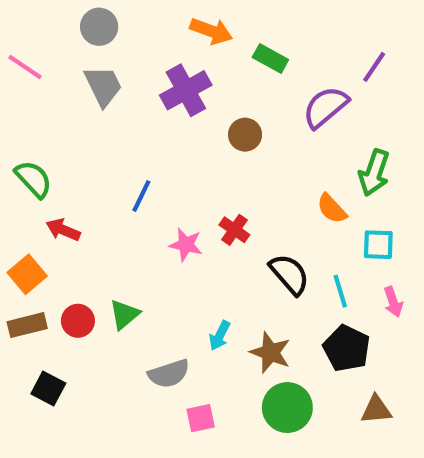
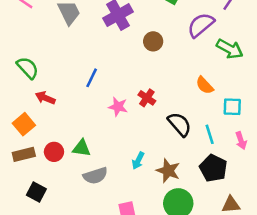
green arrow: (374, 173) -> (230, 49), moved, turned -80
green triangle: (124, 314) -> (82, 148), turned 48
gray semicircle: (169, 374) -> (95, 176), moved

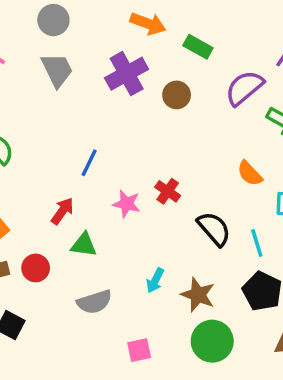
brown circle: (153, 41) -> (177, 95), moved
red arrow: (45, 98) -> (62, 211), moved, turned 102
green triangle: (82, 148) -> (84, 245), moved

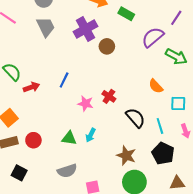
brown circle: (177, 95) -> (107, 46), moved
red arrow: (62, 211) -> (31, 87), moved, turned 35
green triangle: (84, 245) -> (69, 138), moved
cyan arrow: (155, 280) -> (91, 135), moved
gray semicircle: (94, 302) -> (67, 171), moved

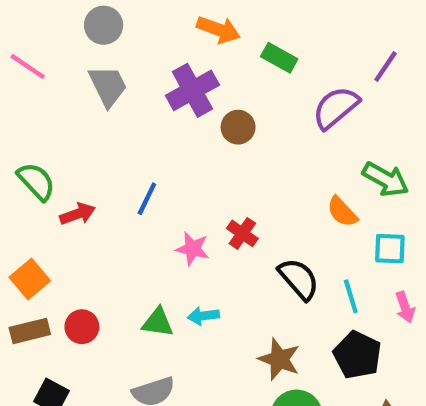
green arrow: (176, 57) -> (386, 179), moved
cyan arrow: (91, 135) -> (203, 316), turned 56

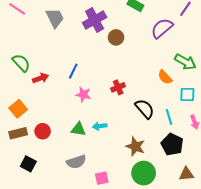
red cross: (242, 233) -> (118, 87), turned 32
pink star: (192, 249) -> (83, 95), moved

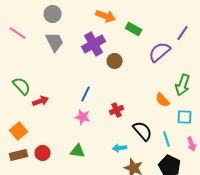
green arrow: (185, 62) -> (183, 85), turned 80
blue line: (73, 71) -> (86, 94), moved
cyan arrow: (100, 126) -> (120, 148), moved

